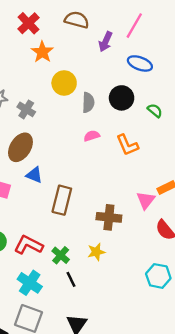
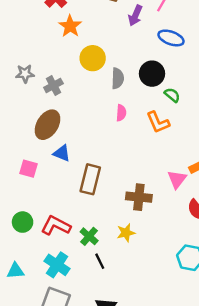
gray cross: (26, 109) -> (53, 85), turned 30
green semicircle: (155, 111) -> (172, 95), moved
pink semicircle: (92, 136) -> (121, 113), turned 112

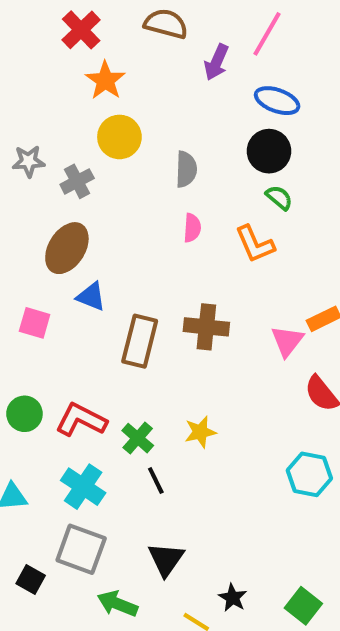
yellow circle: (93, 58) -> (119, 137), moved
black circle: (152, 74) -> (269, 151), moved
brown cross: (139, 197) -> (206, 327), moved

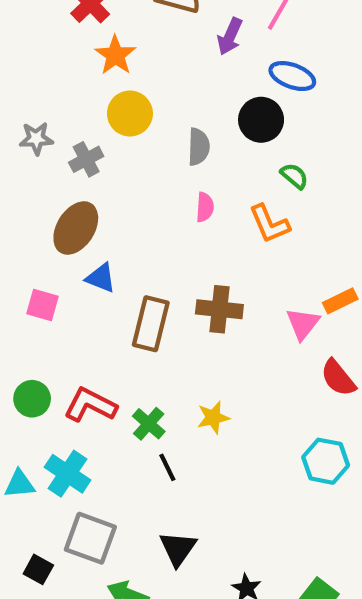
black circle: (269, 151) -> (261, 120), moved
cyan cross: (83, 487) -> (67, 474), moved

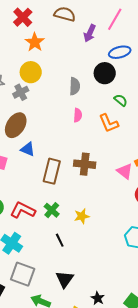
blue ellipse: (292, 76) -> (120, 52), turned -35
yellow circle: (130, 114) -> (31, 72), moved
pink triangle: (303, 324) -> (125, 171), turned -30
green cross: (149, 424) -> (52, 210), moved

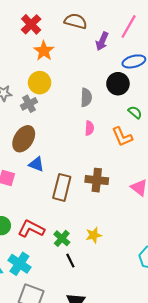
green cross: (52, 210) -> (62, 238), moved

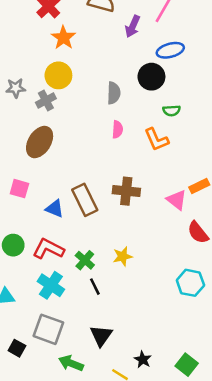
green semicircle: (135, 112) -> (172, 111), turned 136
blue triangle: (36, 164) -> (55, 209), moved
brown rectangle: (62, 187) -> (85, 200), turned -40
cyan cross: (19, 264) -> (51, 285), moved

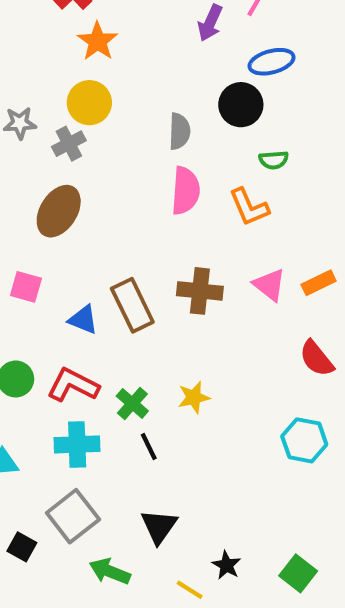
pink semicircle: (118, 129) -> (186, 191), size x1.6
pink triangle: (177, 200) -> (269, 285), moved
cyan cross: (51, 285) -> (77, 444), turned -36
gray square: (48, 329) -> (73, 516), turned 32

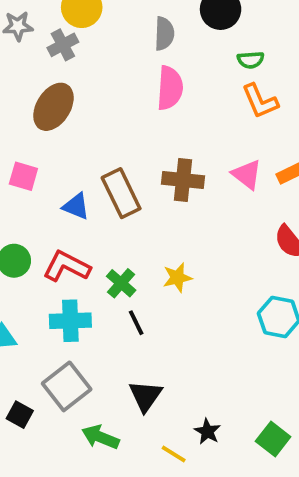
orange L-shape: (249, 207) -> (260, 101), moved

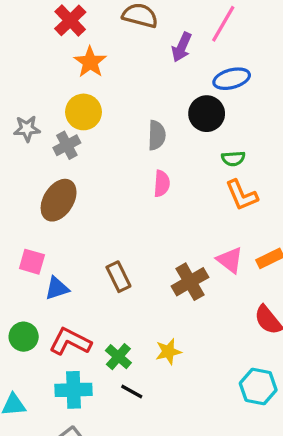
pink semicircle: (170, 88) -> (162, 184), size x0.7
brown cross: (183, 180) -> (190, 282), moved, turned -36
brown rectangle: (121, 193) -> (118, 277), size x0.7
blue triangle: (76, 206) -> (57, 288), moved, turned -40
black line: (136, 323) -> (132, 392), turned -35

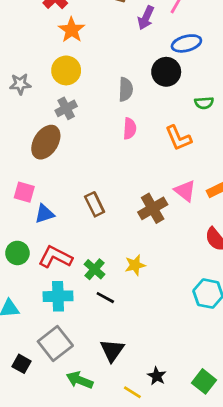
gray cross: (67, 145) -> (66, 108), moved
green semicircle: (233, 159) -> (204, 103), moved
orange L-shape: (242, 195) -> (178, 138), moved

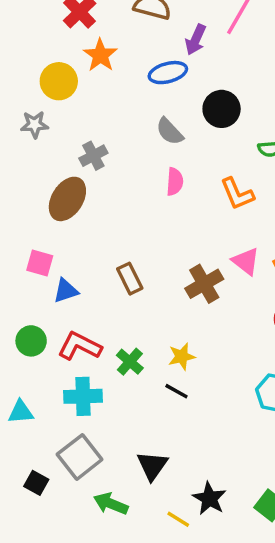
blue ellipse: (186, 43) -> (168, 73), moved
yellow circle: (66, 70) -> (59, 81), moved
gray semicircle: (126, 89) -> (170, 131), turned 135
black line: (105, 298) -> (177, 391), moved
black star: (157, 376) -> (209, 498), size x1.4

